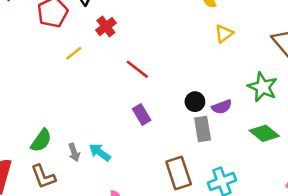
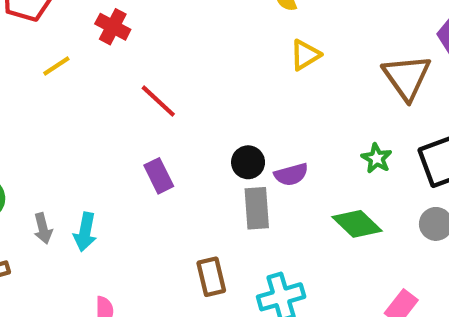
red cross: (106, 27) -> (113, 27), turned -30
green star: (263, 87) -> (377, 158), moved, size x0.6
cyan arrow: (100, 152) -> (85, 232), turned -120
brown rectangle: (179, 173) -> (211, 277), size x0.7

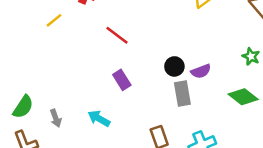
cyan arrow: (85, 232) -> (99, 118), moved, turned 115

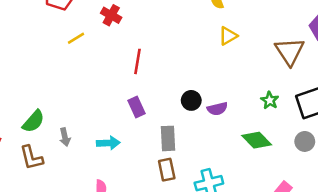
red line: (117, 35) -> (138, 61), turned 55
gray rectangle: (182, 93) -> (168, 138), moved
cyan arrow: (99, 118) -> (108, 143), turned 140

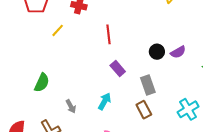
green semicircle: (33, 121) -> (42, 83), moved
cyan arrow: (108, 143) -> (105, 101), turned -42
brown rectangle: (167, 170) -> (144, 110), moved

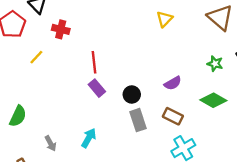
black circle: (157, 52) -> (132, 94), moved
purple rectangle: (118, 68) -> (97, 88), moved
brown rectangle: (144, 110) -> (173, 116), moved, turned -36

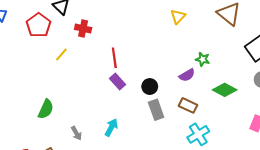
green star: (215, 64) -> (203, 59), moved

